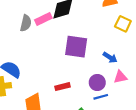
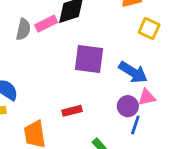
blue arrow: (110, 57) -> (133, 72), size x1.5
purple circle: (97, 83) -> (128, 106), moved
blue line: (101, 97) -> (135, 125), moved, turned -56

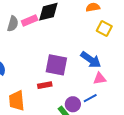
purple square: (89, 59) -> (56, 65), moved
purple circle: (128, 106) -> (73, 104), moved
blue line: (135, 125) -> (90, 98), turned 40

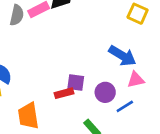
purple square: (56, 65) -> (76, 83), moved, size x0.6
purple circle: (73, 104) -> (105, 92), moved

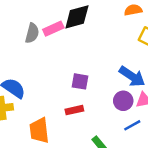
purple square: (76, 83) -> (80, 81), moved
purple circle: (105, 92) -> (123, 101), moved

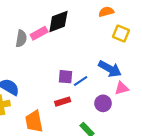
purple circle: (123, 101) -> (103, 103), moved
blue line: (132, 125) -> (81, 81), moved

